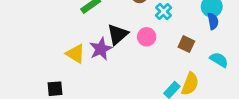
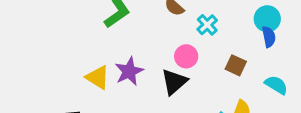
black triangle: (118, 34) -> (174, 82), moved

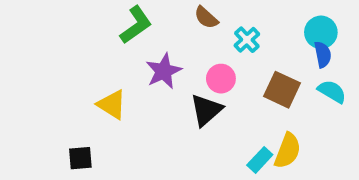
brown square: (236, 65) -> (282, 90), size x1.4
purple star: (129, 71) -> (164, 71), moved
cyan semicircle: (276, 85) -> (332, 92), moved

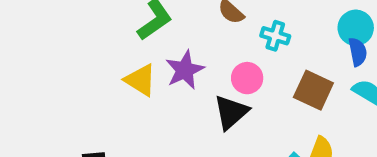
cyan cross: (247, 40) -> (275, 36), turned -30
yellow triangle: (112, 104) -> (141, 80), moved

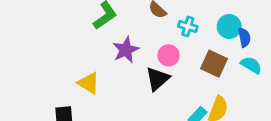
cyan circle: (356, 28) -> (229, 26), moved
yellow triangle: (141, 80) -> (89, 83), moved

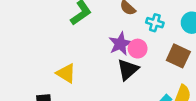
purple star: (126, 50) -> (120, 44), moved

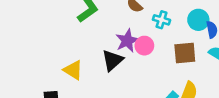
brown square: (178, 56) -> (185, 53), turned -30
black triangle: (128, 70) -> (112, 60), moved

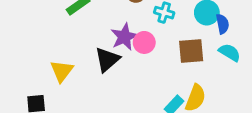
yellow triangle: (73, 70) -> (62, 71), turned 35

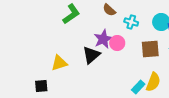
yellow triangle: (62, 71) -> (59, 63), turned 36

